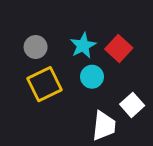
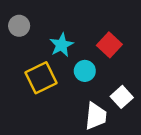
cyan star: (83, 46) -> (62, 45), moved
gray circle: (36, 47) -> (19, 26), moved

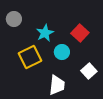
white trapezoid: (96, 116) -> (57, 85), moved

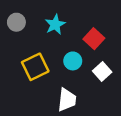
cyan star: (45, 33) -> (55, 25), moved
white square: (89, 71) -> (102, 72), moved

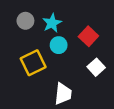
gray circle: (16, 22) -> (25, 21), moved
cyan circle: (73, 61) -> (59, 45), moved

